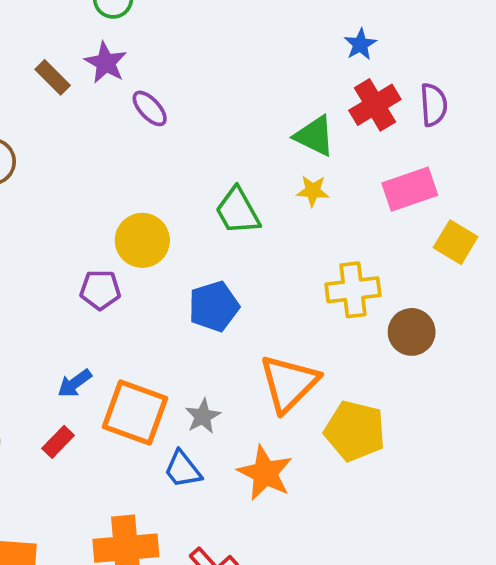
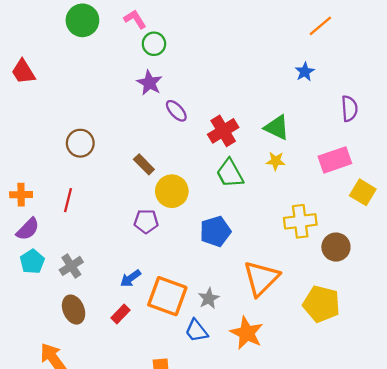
brown rectangle: (53, 77) -> (144, 164), moved
red cross: (375, 105) -> (223, 131), moved
yellow pentagon: (355, 431) -> (321, 304), moved

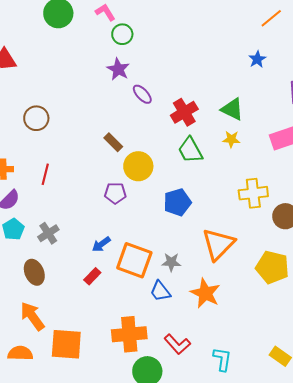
brown circle: (80, 143) -> (36, 118), moved
gray star: (209, 298) -> (171, 262), turned 30
brown ellipse: (74, 310) -> (34, 272), moved

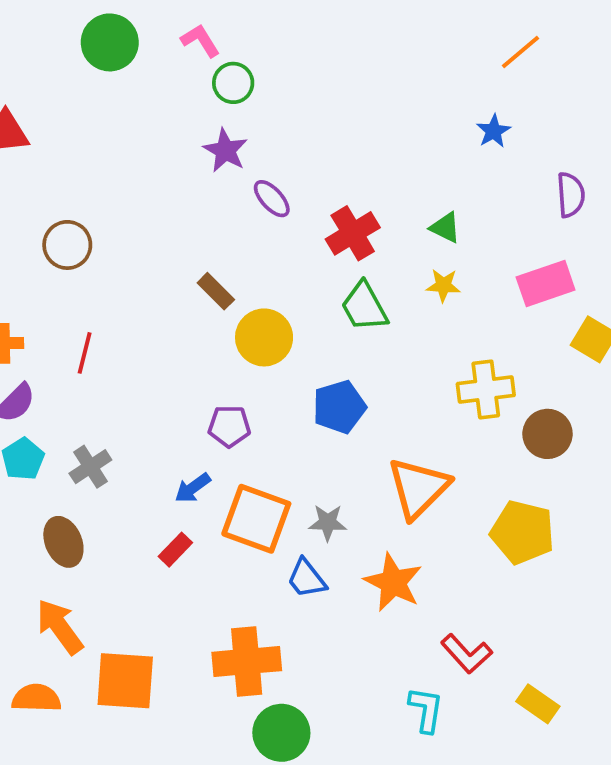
green triangle: (232, 109) -> (445, 228), size x0.7
purple pentagon: (115, 193) -> (229, 426), moved
red L-shape: (177, 344) -> (467, 654), moved

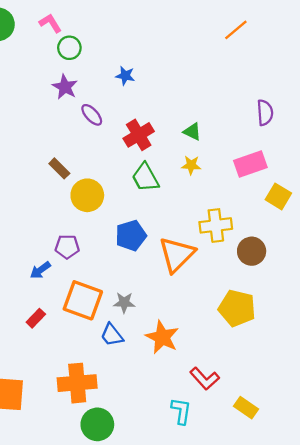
blue star: (493, 131) -> (125, 76), moved, turned -30
blue arrow: (193, 488) -> (40, 270), moved
orange triangle: (418, 488) -> (177, 255), moved

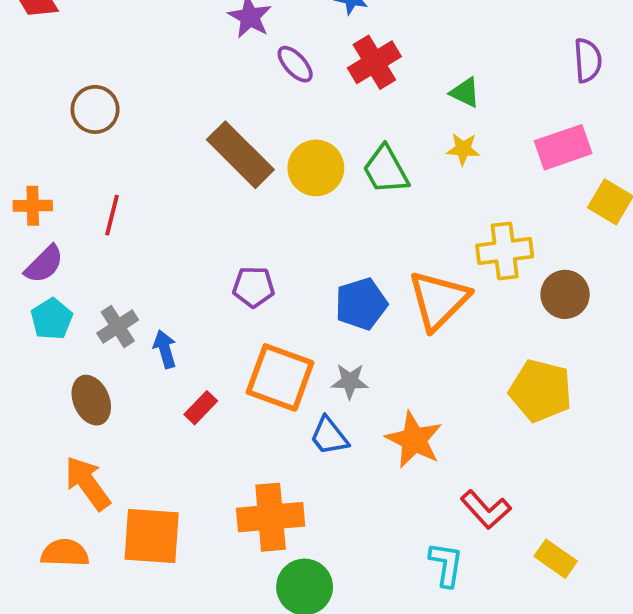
red cross: (139, 135) -> (374, 62), moved
brown rectangle: (59, 168) -> (240, 155), size x1.8
yellow circle: (87, 195) -> (316, 168), moved
blue pentagon: (131, 236) -> (361, 304), moved
blue arrow: (40, 270) -> (165, 349), moved, turned 110

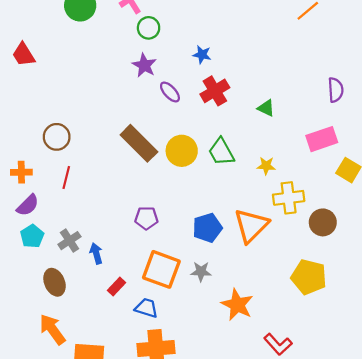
brown circle: (95, 109) -> (57, 137), moved
yellow star: (463, 149) -> (266, 166), moved
blue trapezoid: (329, 436) -> (146, 308), moved, turned 145

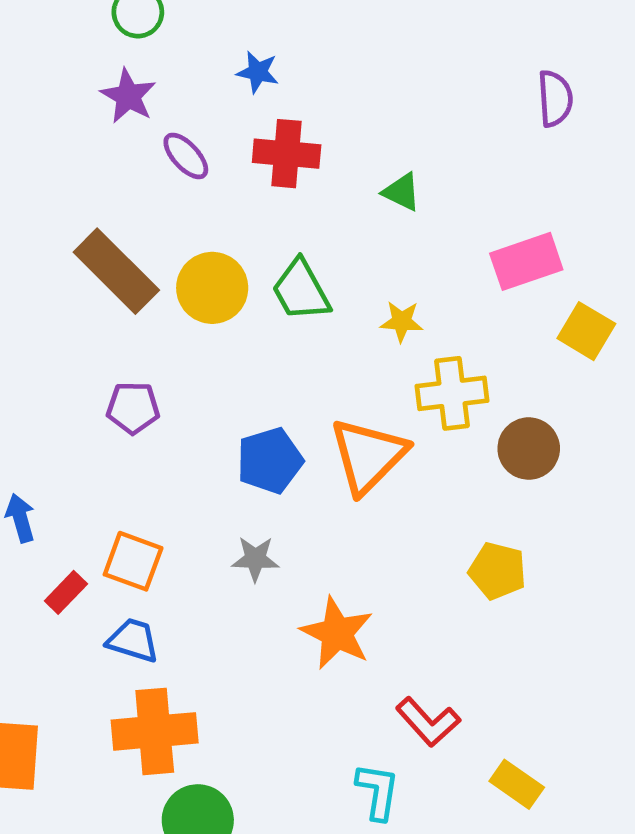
purple semicircle: (336, 90) -> (555, 98), moved
red cross: (215, 91) -> (287, 154), turned 36
purple pentagon: (146, 218) -> (133, 408), moved
orange square: (161, 269) -> (133, 561), moved, size x0.7
yellow pentagon: (309, 277) -> (498, 571), size x0.7

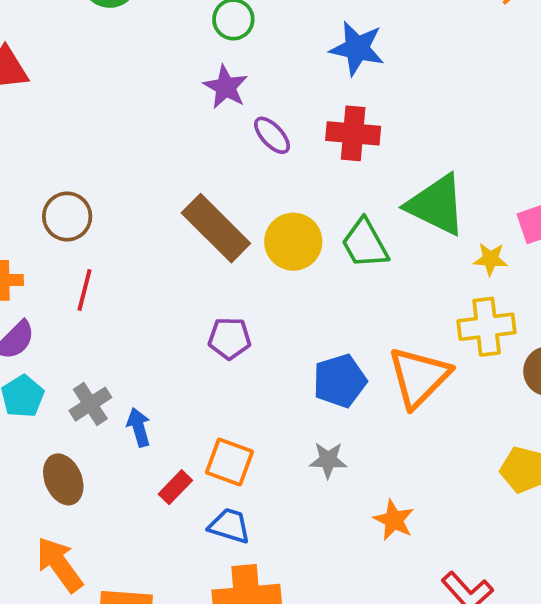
blue star: (258, 72) -> (357, 48), moved, size x1.6
green triangle: (402, 192) -> (436, 205), moved, size x2.0
yellow star: (402, 321) -> (490, 259), moved
orange star: (337, 633) -> (394, 520), size x0.7

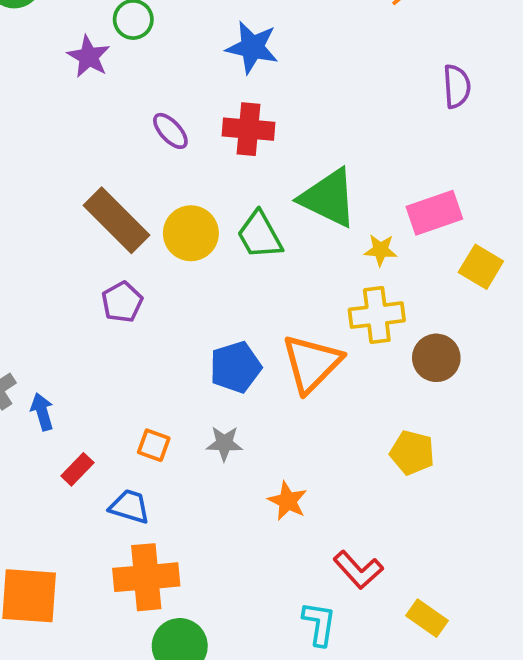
purple star: (226, 87) -> (89, 57), moved
purple pentagon: (229, 338) -> (122, 302), moved, turned -30
orange square: (229, 462) -> (154, 445), moved, size x0.7

